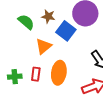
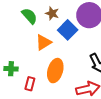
red rectangle: (36, 74) -> (30, 84), moved

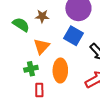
blue square: (68, 30) -> (74, 36), moved
green cross: (11, 69) -> (31, 69), moved

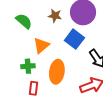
brown star: (42, 16) -> (55, 16), moved

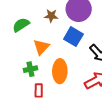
green semicircle: (24, 21) -> (21, 25), turned -66

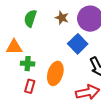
green semicircle: (21, 25) -> (30, 18), turned -54
orange triangle: (41, 47) -> (14, 47), moved, turned 30

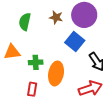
green cross: (28, 64) -> (36, 62), moved

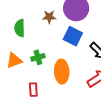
green cross: (36, 62) -> (38, 57), moved
red rectangle: (32, 89) -> (33, 90), moved

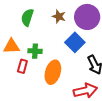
red rectangle: (33, 90) -> (22, 66), moved

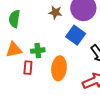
green semicircle: (27, 17) -> (14, 19), moved

